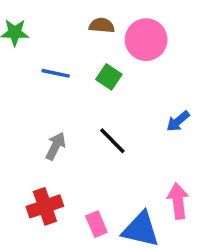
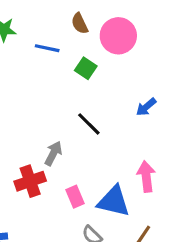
brown semicircle: (102, 25) -> (80, 23), turned -120
blue line: (56, 73) -> (47, 48), moved
gray arrow: (56, 146) -> (53, 153), moved

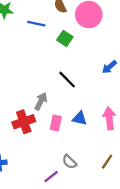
pink rectangle: (75, 197) -> (56, 123), moved, turned 35
blue triangle: (114, 201) -> (80, 118), moved, size x0.6

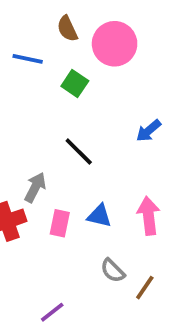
gray semicircle: (69, 162) -> (113, 271), moved

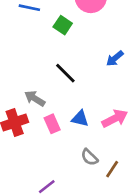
gray arrow: (35, 187) -> (35, 98), turned -85
pink arrow: (149, 216) -> (115, 118), turned 70
pink rectangle: (60, 223) -> (52, 124), turned -36

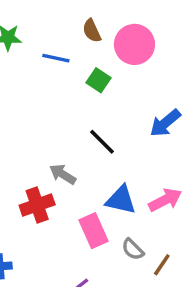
blue arrow: (115, 58) -> (165, 123), size x1.4
blue triangle: (80, 118) -> (121, 200), size x1.4
pink rectangle: (52, 124) -> (93, 231), moved, size x1.4

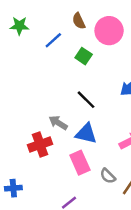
blue line: (56, 58) -> (53, 40), turned -54
blue triangle: (121, 200) -> (86, 134), moved

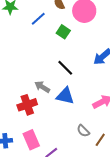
pink rectangle: (80, 163) -> (31, 140), moved

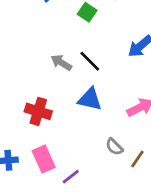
gray arrow: (42, 87) -> (61, 63), moved
red cross: (27, 105) -> (38, 111), turned 36

